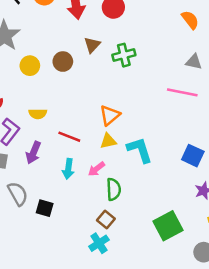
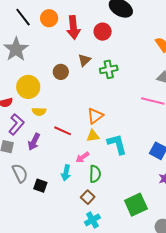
yellow circle: (30, 66) -> (28, 87), moved, size x1.5
cyan arrow: (68, 169) -> (66, 173), moved
cyan cross: (99, 243) -> (92, 220), moved

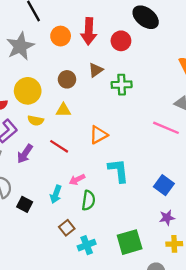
orange circle: (49, 18) -> (61, 36), moved
yellow triangle: (93, 136) -> (63, 110), moved
brown square: (88, 197) -> (67, 228), moved
cyan cross: (92, 220) -> (87, 245), moved

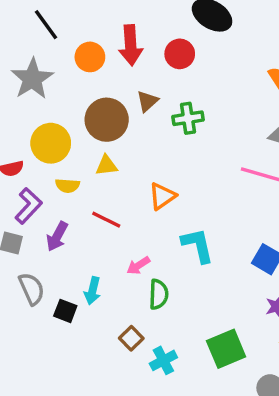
brown circle: (67, 79) -> (107, 120), size x1.6
cyan arrow: (56, 194) -> (92, 291), moved

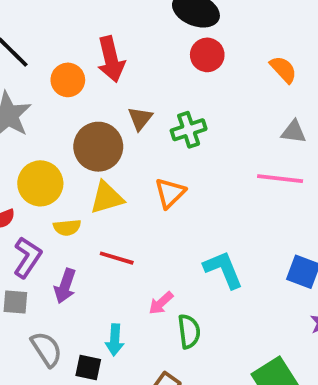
red circle: (180, 54) -> (207, 55), moved
yellow triangle: (106, 165) -> (107, 198), size x1.4
orange triangle: (162, 196) -> (170, 193), moved

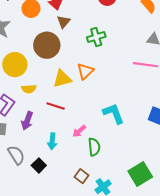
brown triangle: (140, 118) -> (63, 22), moved
yellow triangle: (107, 198) -> (62, 79), moved
cyan arrow: (115, 340) -> (52, 141), moved
black square: (88, 367) -> (39, 165), turned 32

